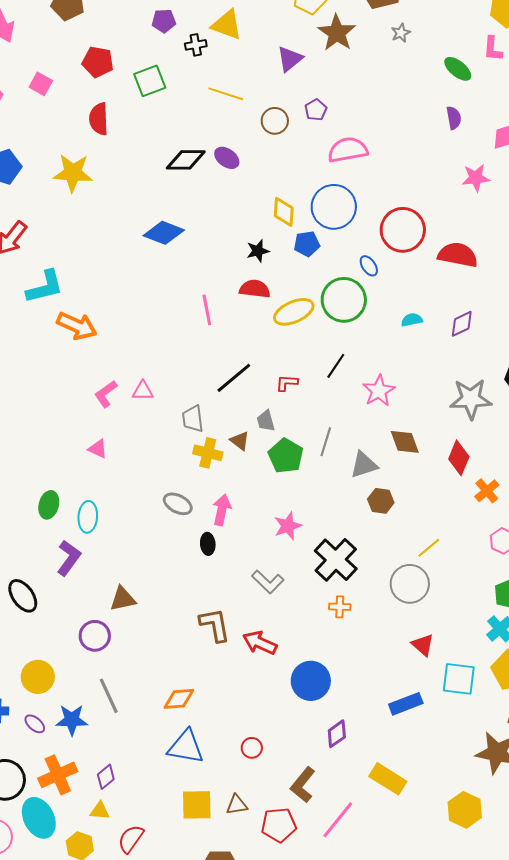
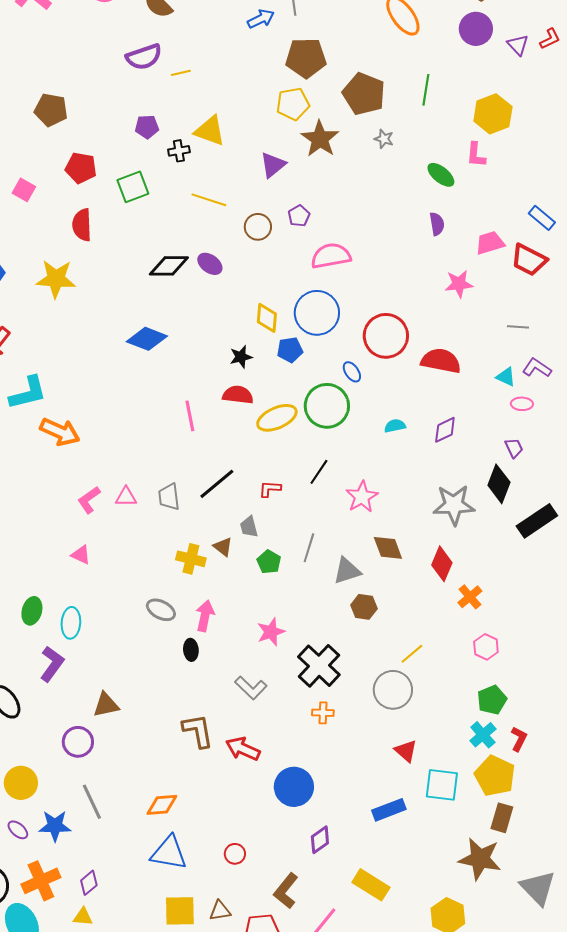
gray star: (401, 33) -> (384, 139), turned -30
gray trapezoid: (193, 419) -> (169, 497), moved
green pentagon: (286, 456) -> (269, 562), size x0.7

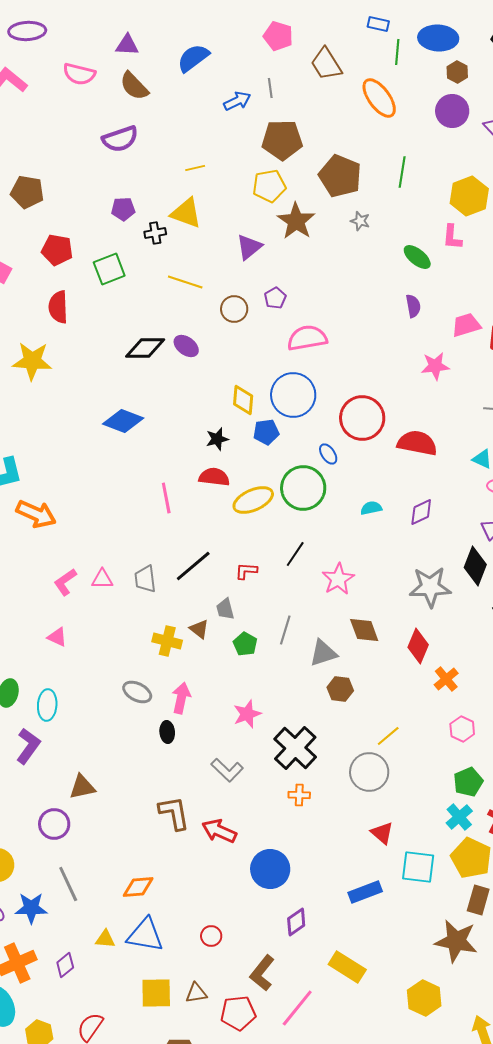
yellow line: (181, 73) -> (195, 168), moved
yellow triangle: (83, 917) -> (105, 939), moved

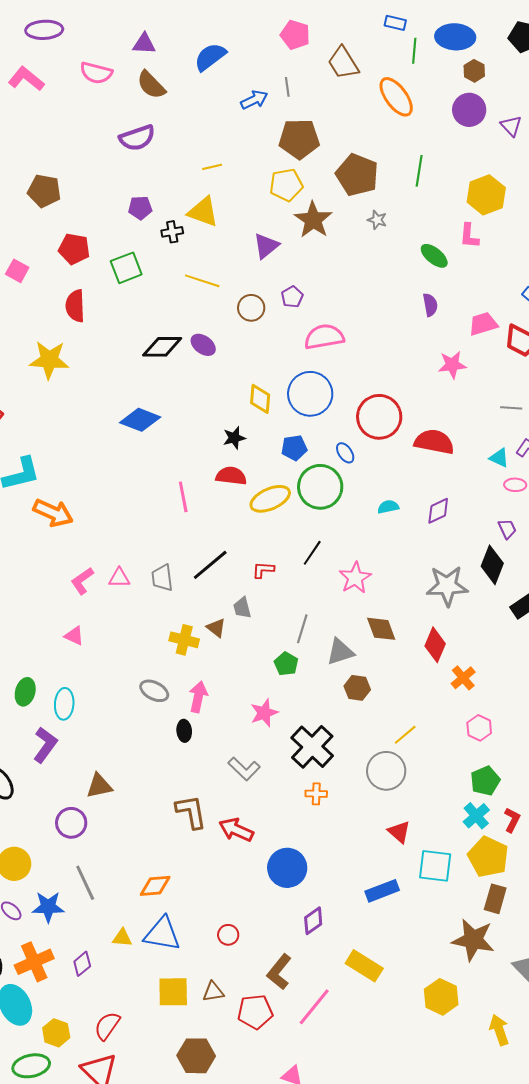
blue pentagon: (266, 432) -> (294, 448), moved
green pentagon: (245, 644) -> (286, 664), moved

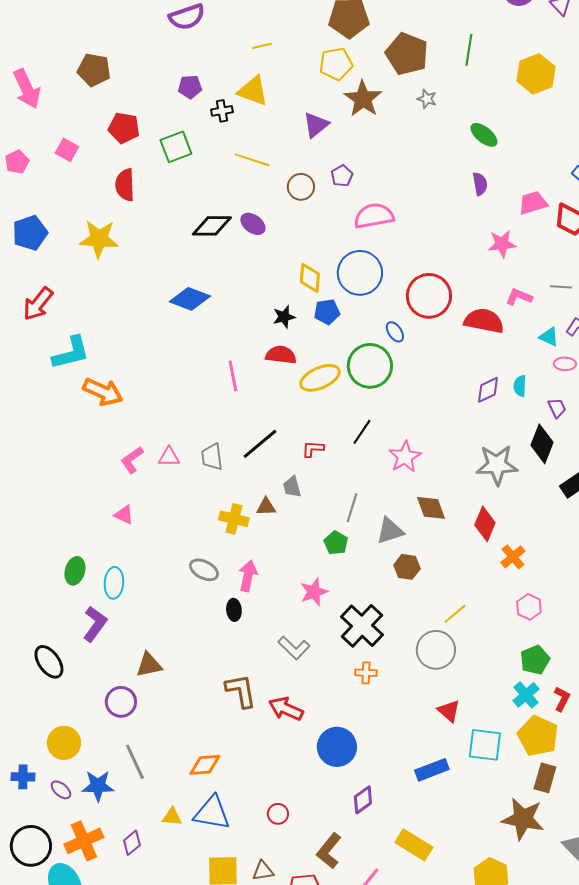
pink L-shape: (469, 236) -> (519, 297), moved, turned 108
blue pentagon: (294, 448) -> (327, 312), moved
cyan semicircle: (388, 507) -> (520, 386), moved, turned -75
brown triangle: (216, 628) -> (266, 507), turned -40

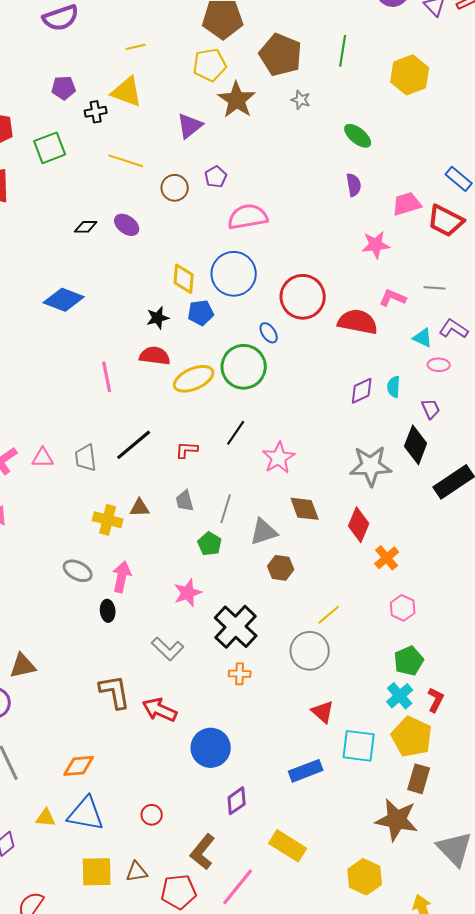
black diamond: (212, 226) -> (86, 227), size x0.6
gray trapezoid: (292, 487) -> (185, 501), moved

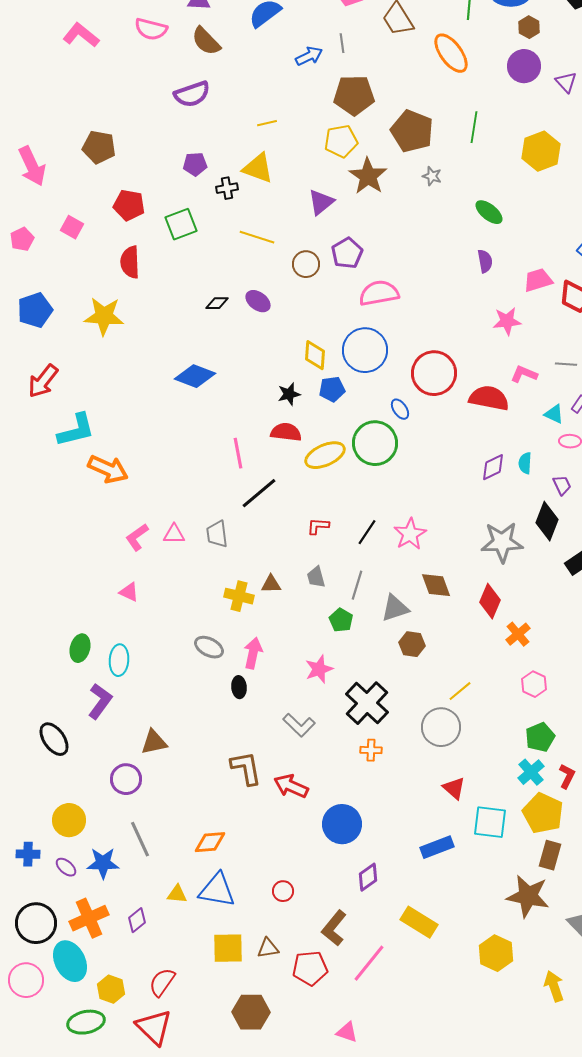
purple pentagon: (216, 177) -> (347, 253), size x1.4
black line: (236, 433) -> (367, 532), moved
black line: (134, 445) -> (259, 493), moved

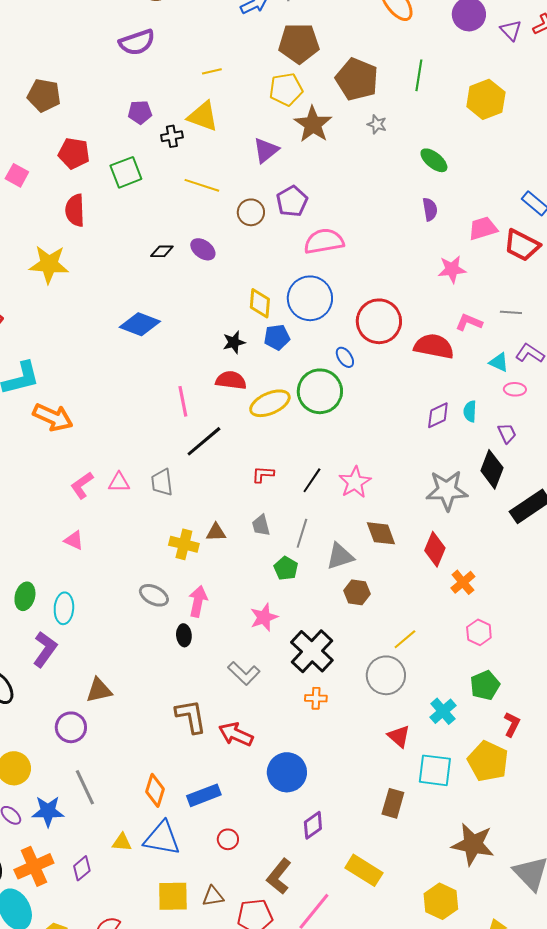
cyan cross: (531, 772) -> (443, 711), moved
orange diamond: (210, 842) -> (155, 790), turned -68
blue rectangle: (437, 847) -> (204, 795), moved
brown rectangle: (550, 855) -> (393, 803), moved

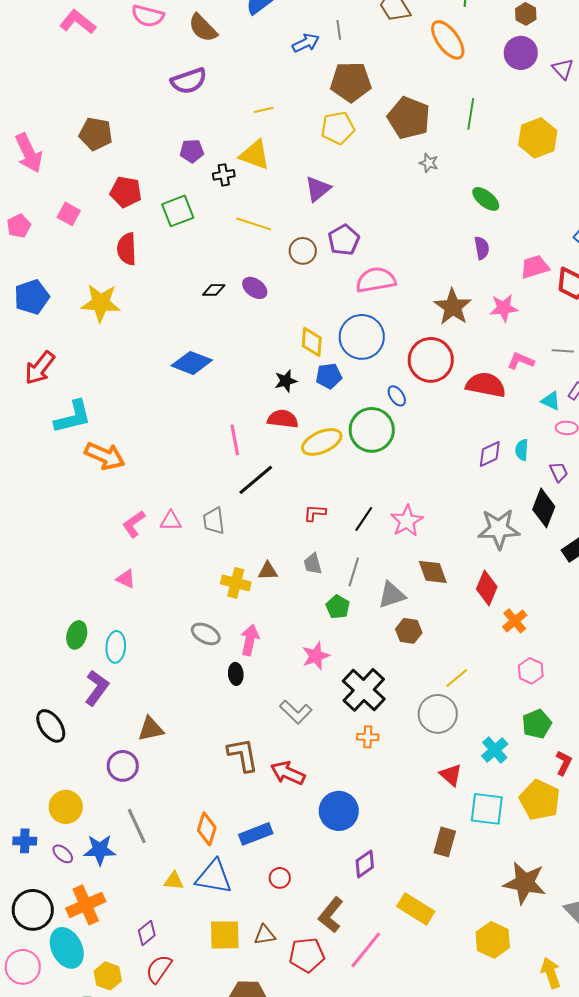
brown star: (313, 124) -> (453, 307), moved
purple diamond: (82, 868) -> (147, 933), moved

